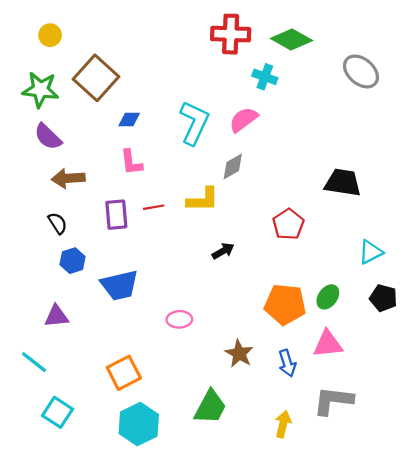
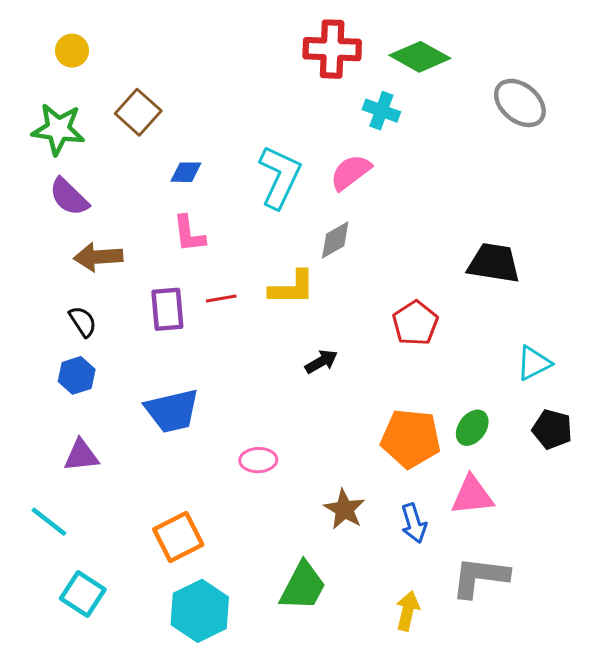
brown square: (96, 78) -> (138, 112), size x0.7
blue hexagon: (72, 261) -> (77, 375), moved

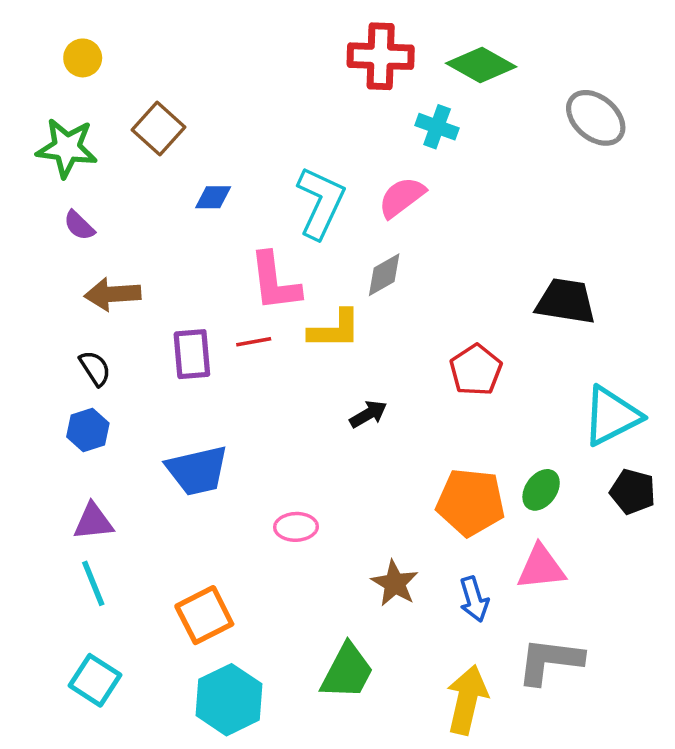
purple semicircle: (69, 197) -> (79, 225), size x0.7
pink L-shape: (189, 234) -> (275, 282), moved, size x1.4
cyan triangle: (534, 363) -> (612, 416), size x1.5
cyan line: (49, 522) -> (93, 583), moved, turned 30
yellow arrow: (408, 611) -> (467, 700), size x1.5

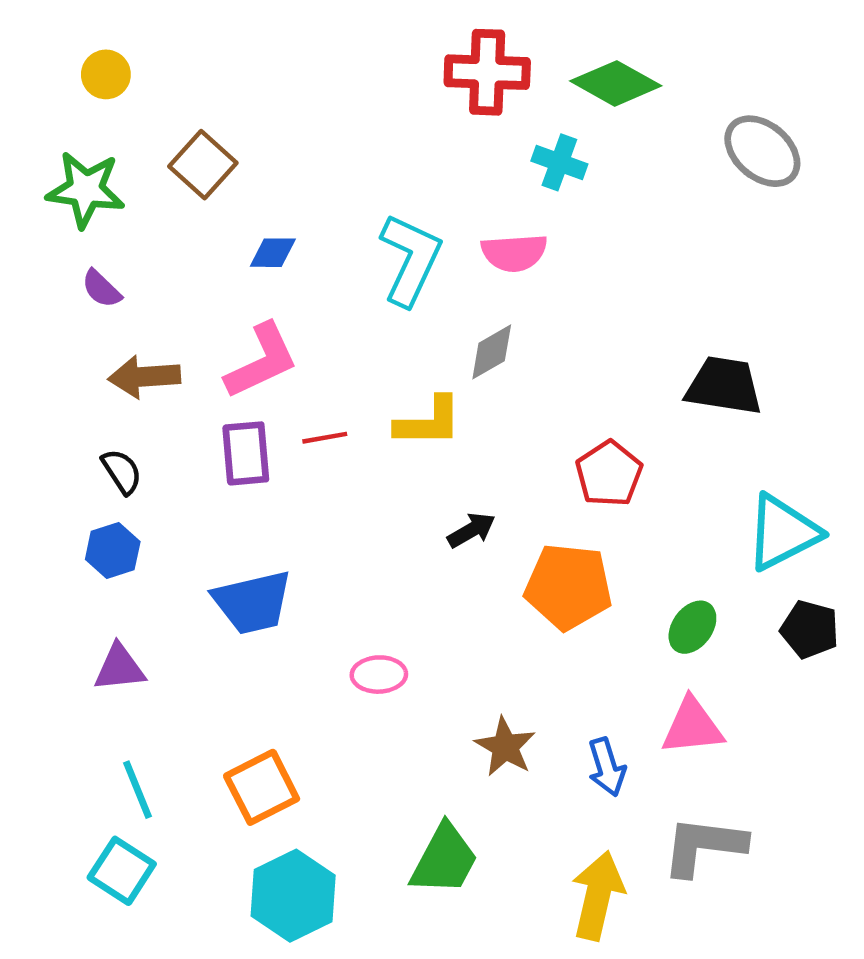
pink semicircle: (402, 197) -> (514, 253), turned -147
pink L-shape: (275, 282) -> (262, 361), moved, turned -108
orange pentagon: (471, 502) -> (568, 587), moved
cyan line: (93, 583) -> (137, 790), moved

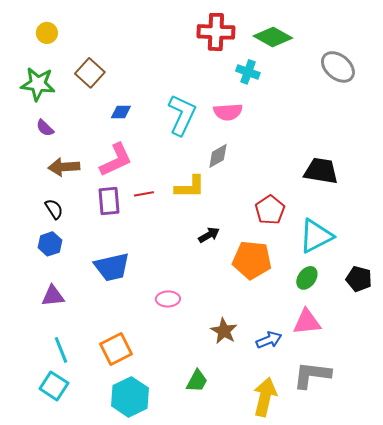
cyan triangle: (783, 532) -> (316, 236), moved
blue arrow: (607, 767) -> (269, 340), turned -95
green trapezoid: (444, 860) -> (197, 381), size x0.7

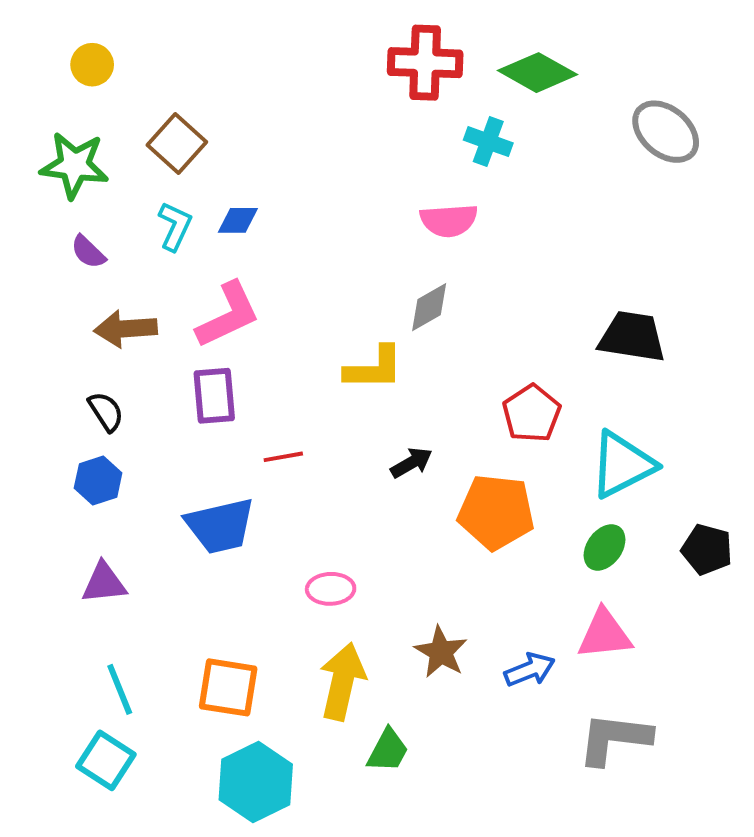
cyan L-shape: (182, 115) -> (175, 226), moved, size x0.6
red line: (144, 194) -> (283, 457), moved
orange square: (116, 349) -> (228, 687), turned 36
yellow arrow: (265, 397) -> (342, 681), moved

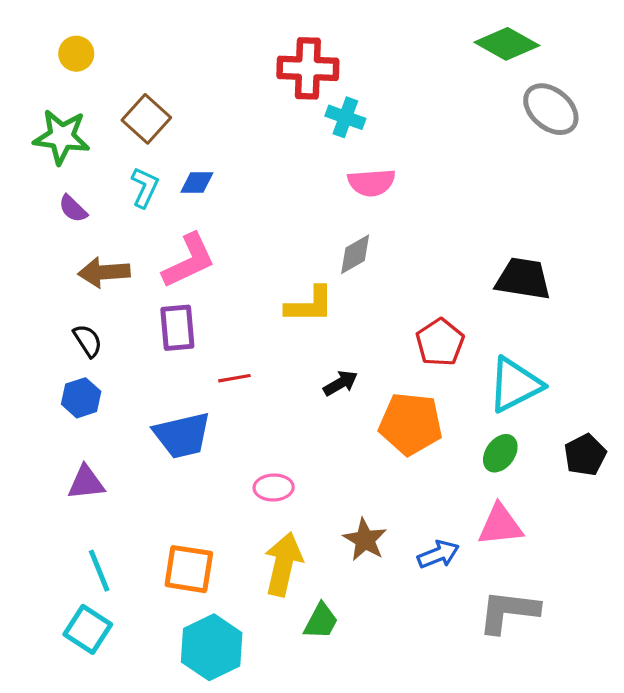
red cross: (425, 63) -> (308, 68), moved
green diamond: (538, 73) -> (507, 44), moved
cyan cross: (488, 142) -> (345, 117), moved
black pentagon: (707, 549) -> (585, 455), turned 30

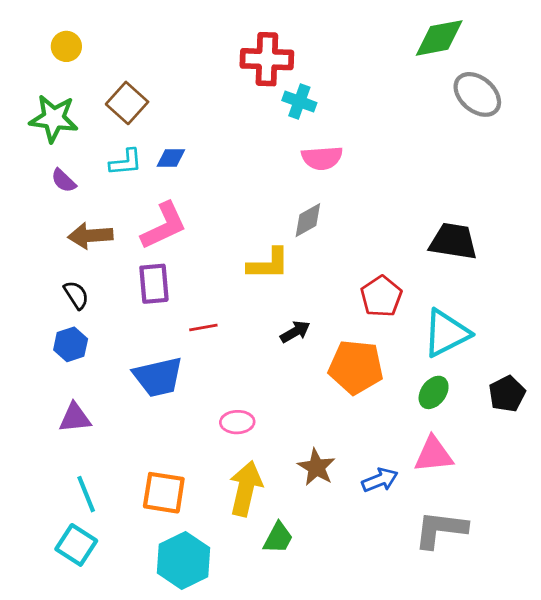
green diamond: (507, 44) -> (439, 38), turned -40
cyan L-shape: (145, 187) -> (126, 162), turned 60

